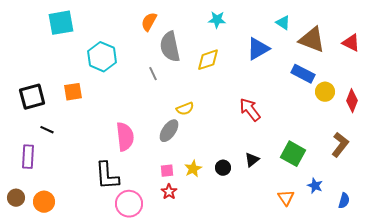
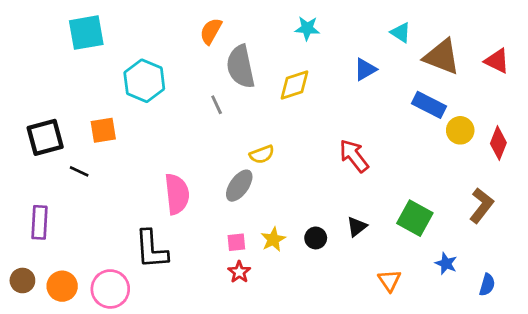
blue triangle: (258, 49) -> (365, 69), size x0.7
black line: (47, 130) -> (79, 171), moved
orange triangle: (286, 198) -> (389, 280), moved
pink circle: (129, 204) -> (110, 289), moved

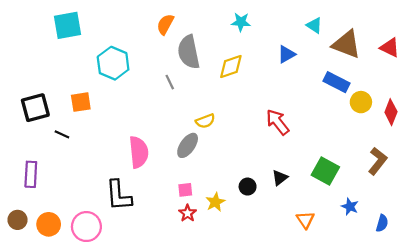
yellow star: (273, 239) -> (215, 202), moved

